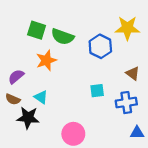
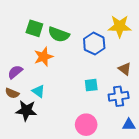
pink circle: (73, 134) -> (86, 125), moved

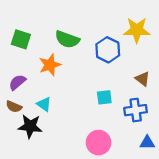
green square: (34, 28) -> (21, 39), moved

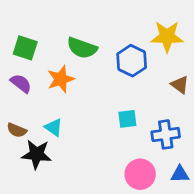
brown triangle: (143, 79) -> (180, 85), moved
purple semicircle: (17, 82) -> (21, 83), moved, turned 78
pink circle: (98, 143) -> (140, 174), moved

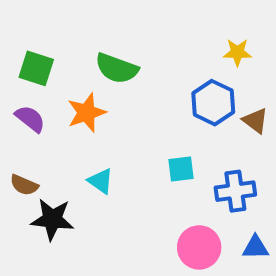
yellow star: (167, 37) -> (237, 52), size x0.6
blue hexagon: (132, 61) -> (213, 103), moved
cyan triangle: (54, 127) -> (101, 181), moved

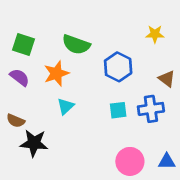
blue hexagon: (213, 103) -> (118, 67), moved
cyan triangle: (101, 181) -> (66, 106), moved, turned 42
blue cross: (235, 191) -> (151, 109), moved

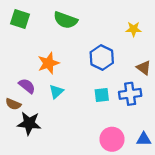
green square: (24, 45) -> (20, 19), moved
green semicircle: (76, 45) -> (65, 20), moved
purple semicircle: (20, 77) -> (27, 86), moved

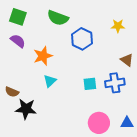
blue hexagon: (102, 58) -> (82, 39), moved
purple semicircle: (27, 86) -> (18, 41), moved

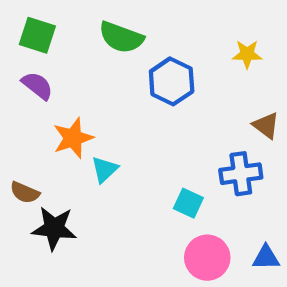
orange star: (43, 56) -> (73, 138), moved
cyan square: (90, 84) -> (188, 203), moved, turned 32

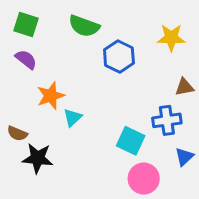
yellow star: (247, 54) -> (171, 38), size x1.4
brown triangle: (266, 125) -> (184, 87), turned -48
cyan square: (188, 203) -> (131, 141), size x1.4
blue triangle: (266, 258) -> (184, 157), moved, turned -42

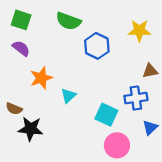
cyan triangle: (72, 118) -> (68, 96), moved

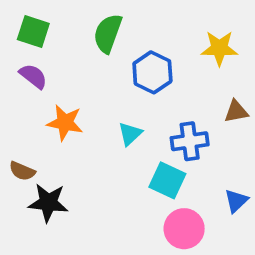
green semicircle: (68, 21) -> (108, 33), turned 90
orange star: (41, 78) -> (65, 123), turned 30
cyan triangle: (68, 96) -> (130, 134), moved
blue cross: (136, 98) -> (190, 141), moved

